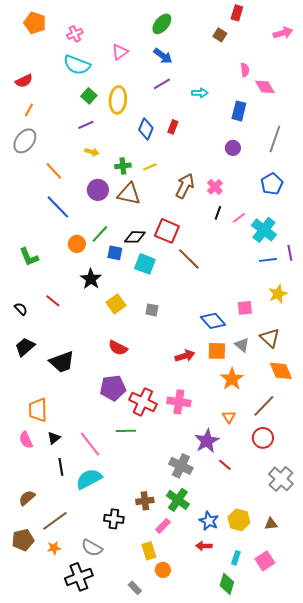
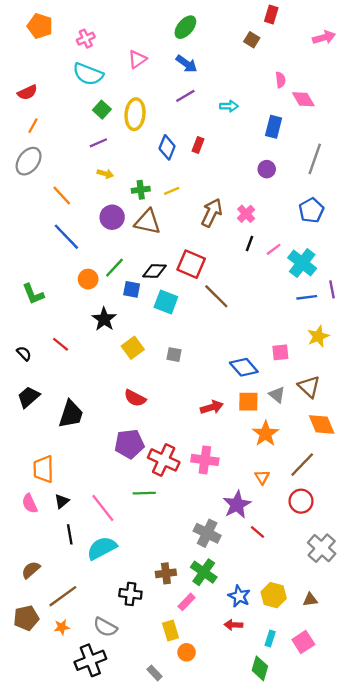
black trapezoid: (62, 362) -> (71, 414), turned -52

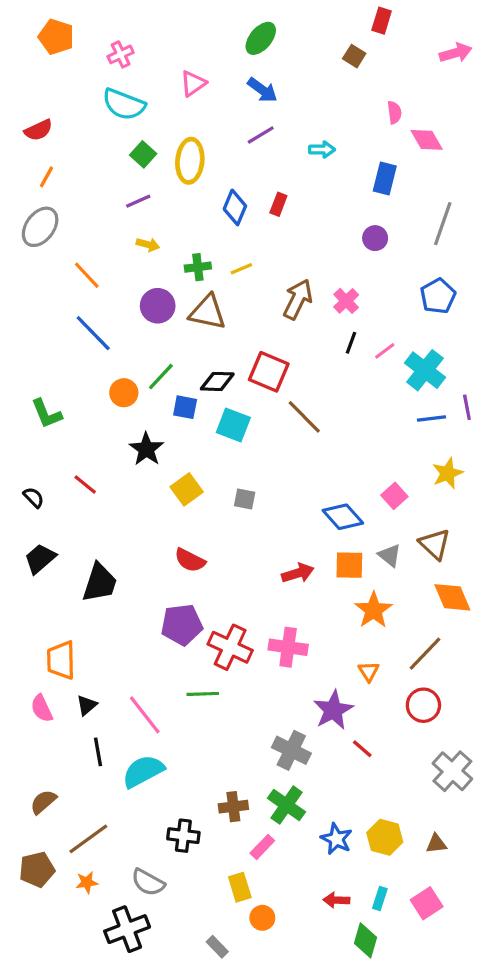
pink square: (280, 352) -> (394, 496), turned -36
red arrow: (233, 625) -> (336, 900), moved

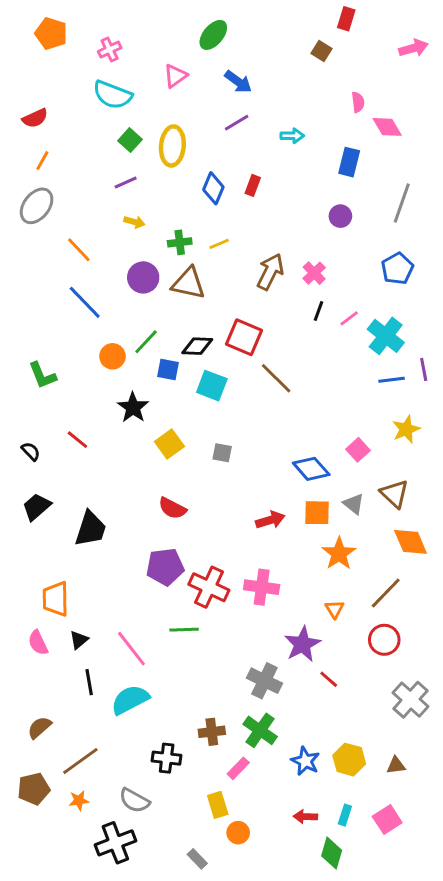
green ellipse: (261, 38) -> (213, 35), moved

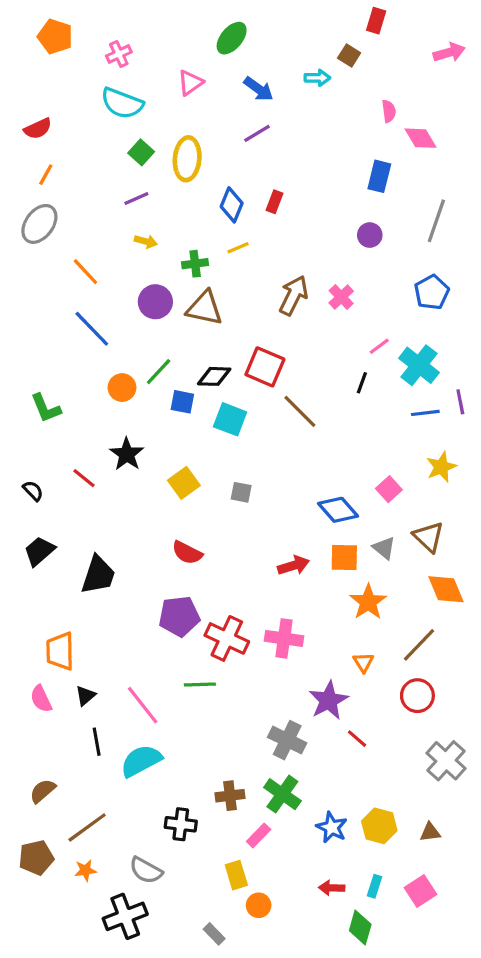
cyan arrow: (292, 136) -> (317, 78), moved
yellow line: (219, 244) -> (238, 248), moved
black line: (318, 311) -> (362, 383), moved
black star: (133, 407) -> (127, 454), moved

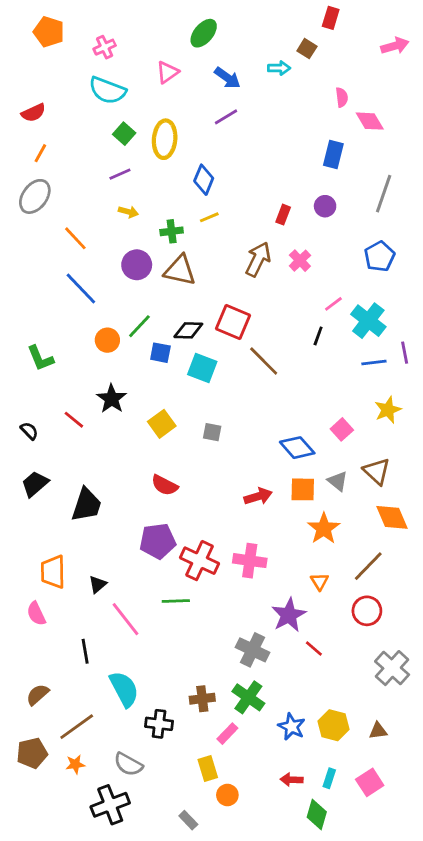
red rectangle: (274, 202) -> (283, 215), moved
black triangle: (85, 696) -> (98, 584), moved
cyan semicircle: (141, 761) -> (124, 689), moved, turned 90

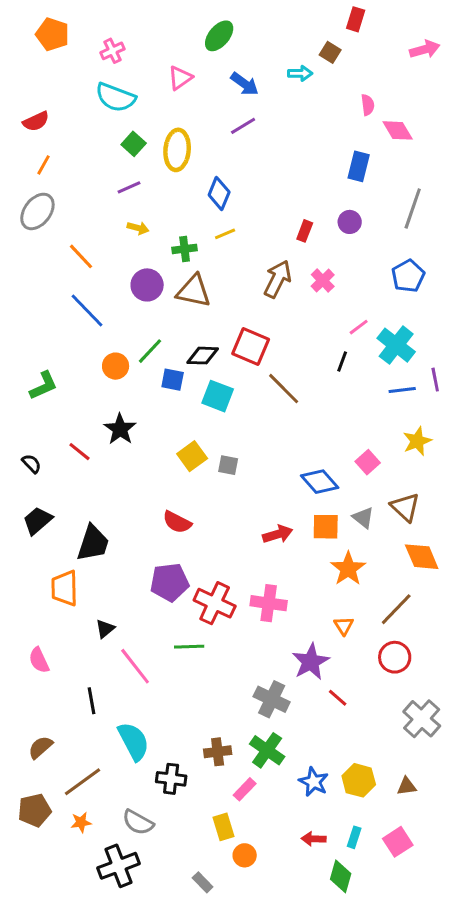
green L-shape: (40, 358) -> (43, 386), turned -92
yellow square: (162, 424) -> (192, 456), moved
orange trapezoid: (53, 572) -> (64, 588), moved

